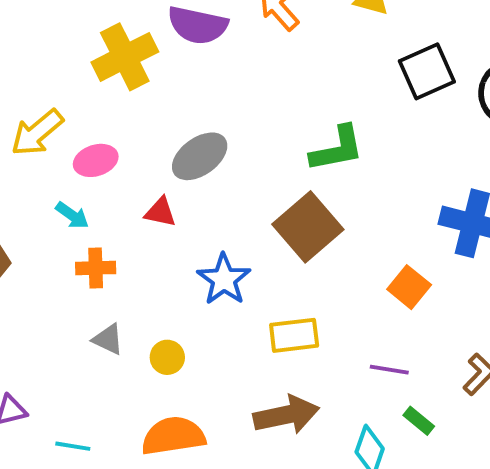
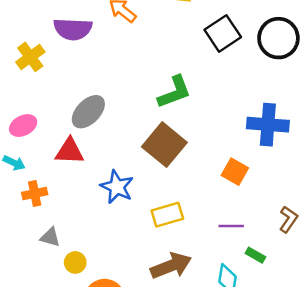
yellow cross: (125, 57) -> (30, 57), size x0.7
red triangle: (160, 212) -> (70, 151), size x1.4
yellow circle: (167, 357) -> (75, 262), moved

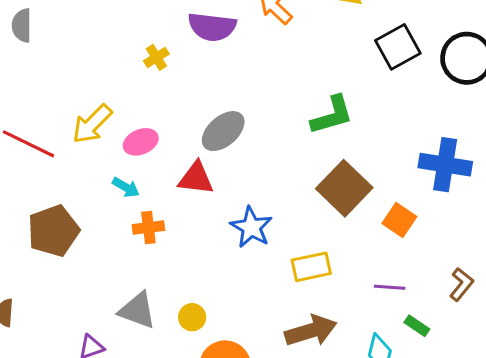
yellow cross: (30, 57) -> (156, 57), size x0.7
brown square: (164, 145) -> (344, 188), moved
gray triangle: (50, 237) -> (137, 310), moved, size x1.5

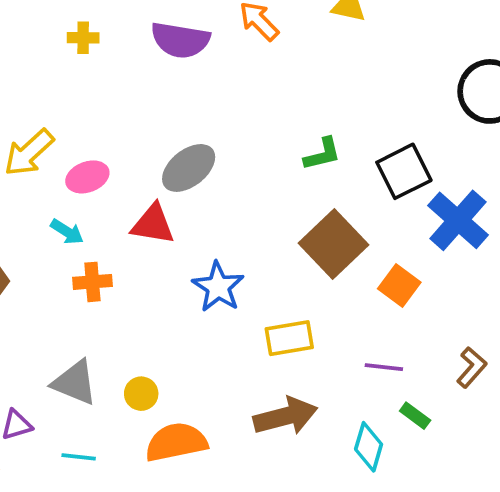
black square: (398, 47) -> (404, 171), moved
yellow cross: (156, 57) -> (83, 38), moved, turned 30
green L-shape: (332, 115) -> (322, 154), size x0.7
blue cross: (445, 165) -> (458, 220), turned 30

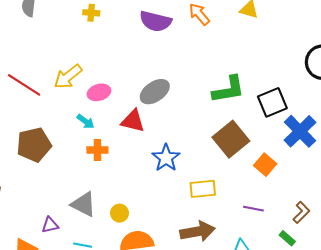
yellow cross: (83, 38) -> (91, 13), moved
green L-shape: (322, 154) -> (228, 90), size x1.6
green rectangle: (415, 416) -> (287, 238), moved

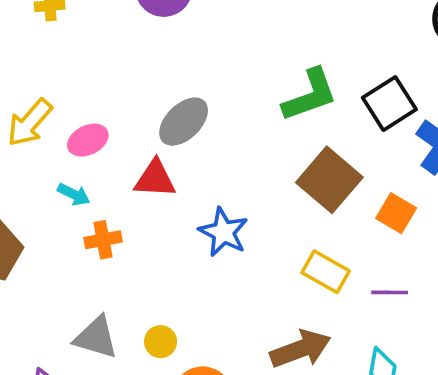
yellow rectangle: (203, 189) -> (326, 272), moved, turned 45

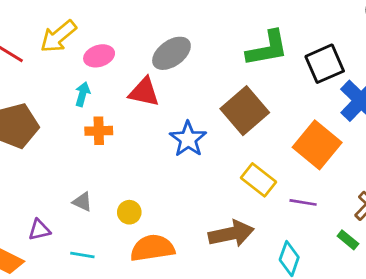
brown square: (329, 180) -> (245, 111), moved
cyan arrow: (74, 194) -> (82, 94), turned -110
orange square: (396, 213) -> (317, 145), size x1.6
gray triangle: (96, 338) -> (82, 202), size x0.6

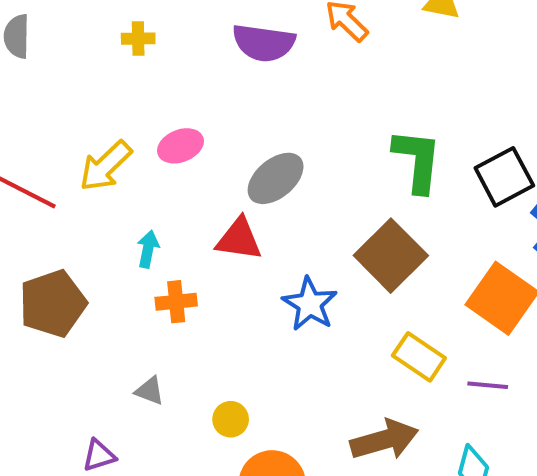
green L-shape: (267, 48) -> (417, 160), turned -69
pink ellipse: (99, 56) -> (180, 146), moved
gray triangle: (82, 202) -> (150, 391), moved

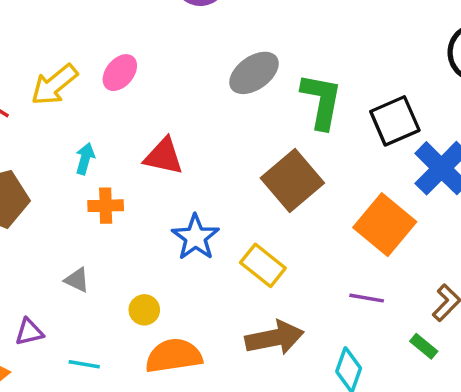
pink ellipse: (180, 146) -> (120, 73), turned -33
gray ellipse: (276, 178) -> (254, 73), moved
blue star: (310, 304) -> (195, 237), moved
yellow rectangle: (419, 357) -> (263, 265), moved

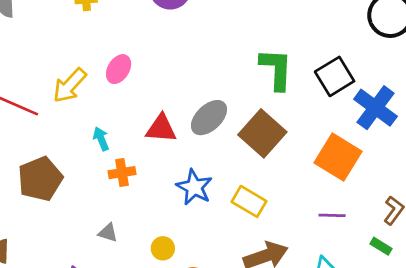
gray ellipse: (254, 73) -> (209, 118), moved
cyan arrow: (85, 159) -> (101, 139), turned -30

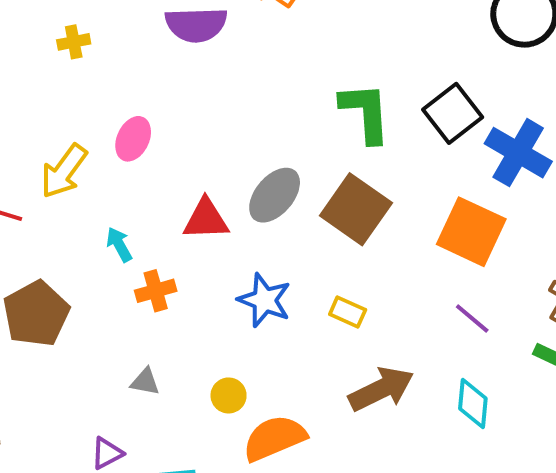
yellow rectangle: (249, 201) -> (348, 312), size x0.7
purple line: (332, 215) -> (472, 319), turned 45

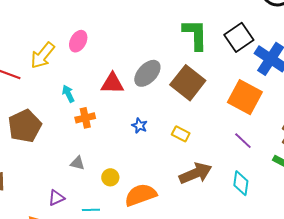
blue star: (265, 300) -> (139, 126), size x0.6
yellow circle: (229, 395) -> (110, 177), moved

